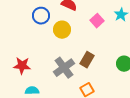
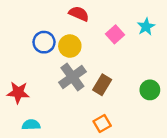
blue circle: (41, 16) -> (44, 42), moved
gray cross: (64, 68) -> (72, 77), moved

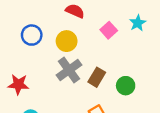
blue circle: (44, 42) -> (32, 35), moved
green circle: (150, 90) -> (126, 86), moved

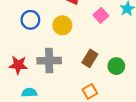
gray cross: (69, 70) -> (49, 61), moved, turned 35

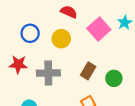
pink square: (101, 15) -> (99, 29), size x1.5
red star: (18, 65) -> (18, 64), moved

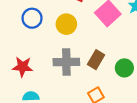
red star: (18, 64) -> (23, 67), moved
gray cross: (48, 73) -> (66, 62), moved

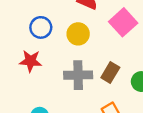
red star: (23, 67) -> (30, 61), moved

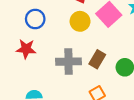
yellow circle: (78, 34) -> (80, 21), moved

